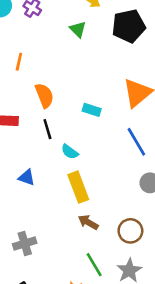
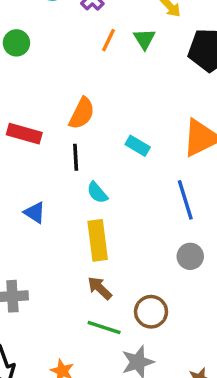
orange line: (19, 62) -> (109, 40), moved
orange semicircle: (44, 95) -> (82, 113), turned 35
green line: (94, 265) -> (104, 327), moved, turned -55

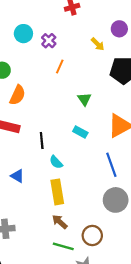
green triangle: (144, 39) -> (84, 99), moved
orange semicircle: (82, 113) -> (17, 95), moved
gray circle: (190, 256) -> (116, 200), size x1.5

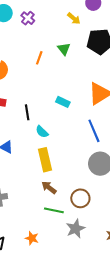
orange line: (60, 67) -> (39, 58), moved
green triangle: (84, 99) -> (64, 49), moved

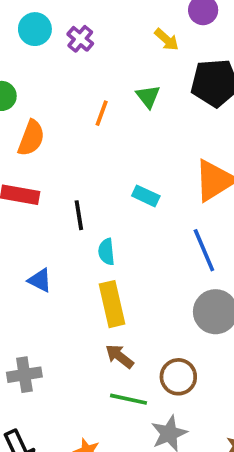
cyan semicircle: (42, 132) -> (106, 252), turned 40

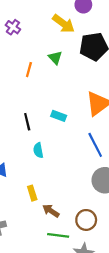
yellow arrow: (167, 40) -> (63, 24), size x1.5
black line: (79, 215) -> (27, 122), moved
yellow rectangle: (112, 304) -> (32, 193), moved, size x0.6

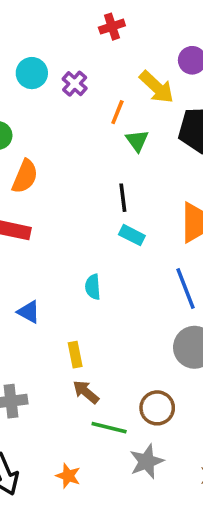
orange line: (29, 70) -> (117, 112), moved
black line: (27, 122) -> (123, 198), moved
brown arrow: (51, 211) -> (86, 392), moved

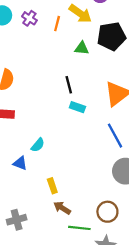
orange line: (117, 112) -> (57, 24), moved
green triangle: (137, 141) -> (82, 48), moved, turned -40
cyan semicircle: (93, 287) -> (38, 145), moved, turned -128

